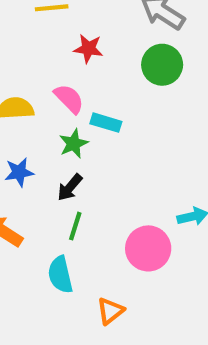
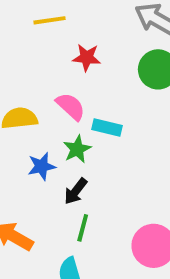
blue star: (19, 172) -> (42, 166), moved

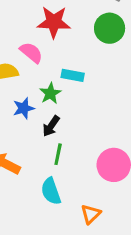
red star: (87, 58) -> (54, 22), size x1.5
pink semicircle: (71, 106) -> (31, 53), moved

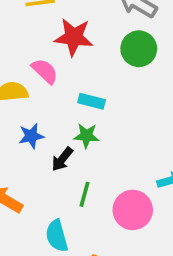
green star: (50, 93) -> (86, 136), moved, turned 30
green line: (58, 154) -> (85, 194), moved

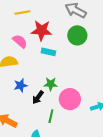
pink semicircle: (45, 71) -> (20, 41), moved
cyan rectangle: (92, 101) -> (48, 52), moved
pink circle: (133, 210) -> (70, 99), moved

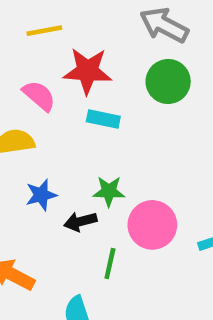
black arrow: (38, 97) -> (80, 222), turned 40

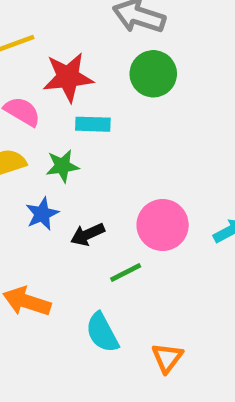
green star: (109, 191) -> (62, 166), moved
green line: (110, 263) -> (126, 272), turned 60

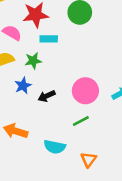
green line: (126, 272) -> (81, 121), moved
cyan semicircle: (102, 333) -> (55, 147), turned -50

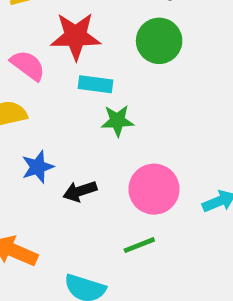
green star: (33, 61) -> (117, 121), moved

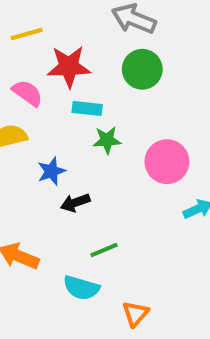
blue star: (38, 167) -> (51, 171), moved
pink circle: (154, 189) -> (167, 162), moved
green line: (139, 245) -> (104, 250), moved

